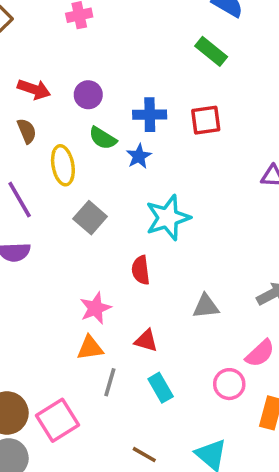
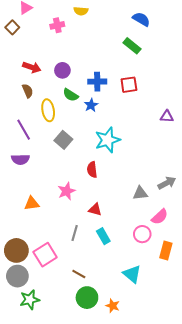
gray triangle: (206, 306) -> (140, 193), moved
orange triangle: (90, 348) -> (32, 203), moved
brown line: (144, 455) -> (79, 274), moved

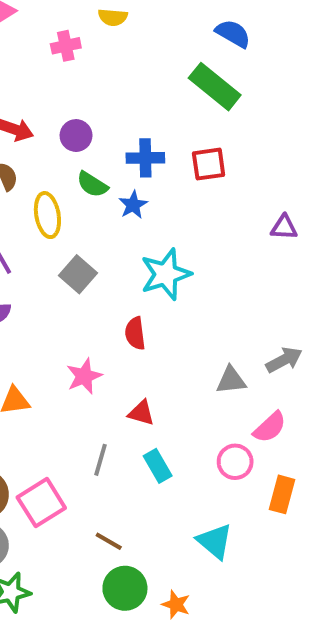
green rectangle: (132, 46) -> (215, 87), size x1.4

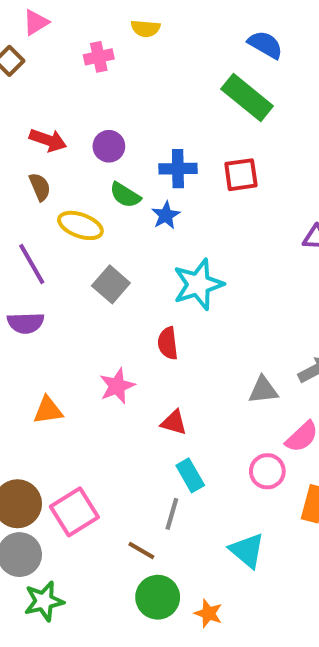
yellow ellipse: (47, 215) -> (80, 225), turned -60
gray line: (100, 460) -> (172, 514), moved

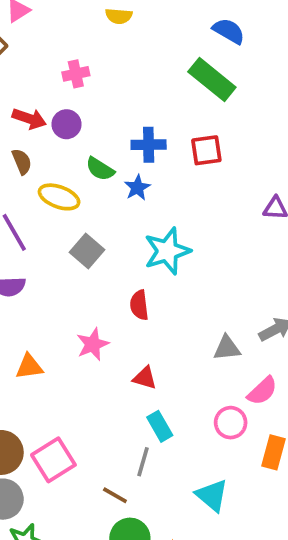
pink cross: (99, 57) -> (76, 74), moved
purple circle: (109, 146) -> (66, 124), moved

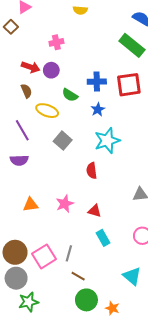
red square: (206, 150) -> (129, 85), size x1.4
blue star: (137, 188) -> (98, 110), moved
pink star: (93, 344) -> (65, 204), moved
gray line: (143, 462) -> (69, 253), moved

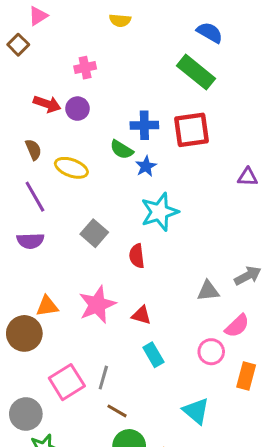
brown semicircle: (26, 91) -> (33, 150), moved
green semicircle: (70, 95) -> (122, 150), moved
gray square: (63, 141) -> (94, 233), moved
pink star: (65, 204) -> (97, 305), size x1.4
brown circle: (15, 252) -> (24, 333), moved

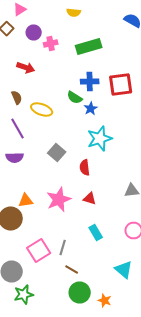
green rectangle: (196, 72) -> (89, 46), moved, turned -55
purple circle: (77, 109) -> (34, 32), moved
red triangle: (141, 315) -> (90, 198), moved

